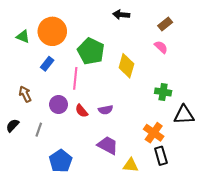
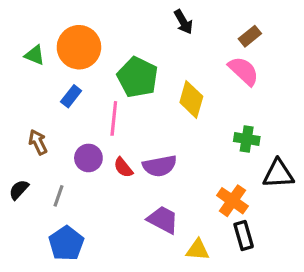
black arrow: (121, 15) -> (183, 22), turned -126
pink semicircle: (161, 47) -> (244, 71), size x1.5
purple semicircle: (106, 110) -> (160, 166), size x1.5
blue pentagon: (61, 161) -> (66, 243), moved

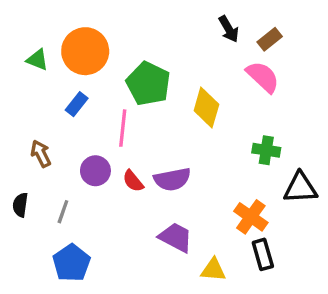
black arrow: (183, 22) -> (229, 29), moved
black semicircle: (19, 190) -> (20, 205), turned -35

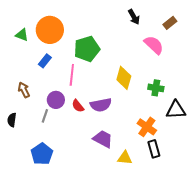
brown rectangle: (270, 39) -> (170, 23), moved
green pentagon: (148, 84) -> (87, 49), turned 30
yellow diamond: (206, 108) -> (124, 78), moved
gray line: (63, 212) -> (45, 116), moved

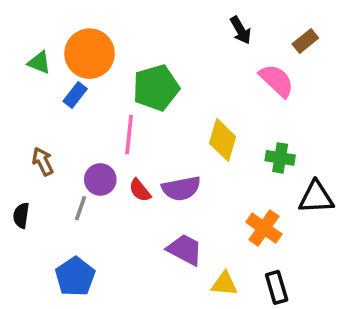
blue rectangle: (45, 61) -> (75, 95), moved
black rectangle: (154, 149) -> (277, 287), moved

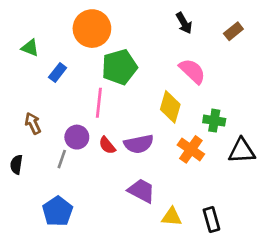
orange circle: (90, 54) -> (92, 29), moved
pink semicircle: (277, 81) -> (192, 71), moved
orange cross: (264, 228) -> (191, 149), moved

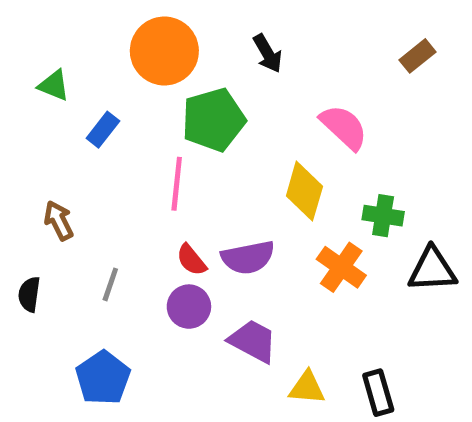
black arrow: (184, 23) -> (268, 53), moved
purple circle: (77, 137) -> (189, 307), moved

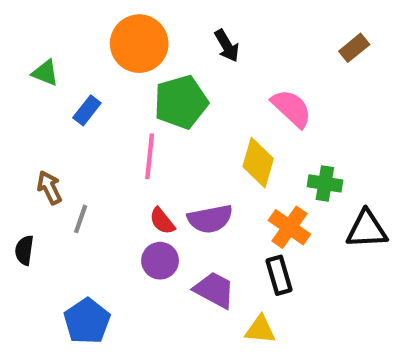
gray line: (110, 284) -> (81, 219), moved
black rectangle: (378, 393) -> (279, 275), moved

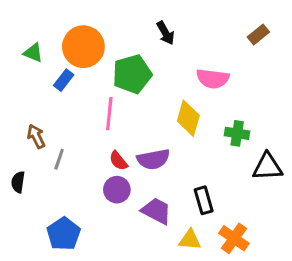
orange circle: (139, 44) -> (83, 47), moved
pink semicircle: (292, 108) -> (213, 79), turned 144
orange cross: (289, 227) -> (234, 238), moved

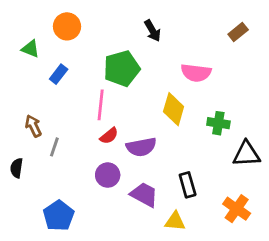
orange circle: (83, 47) -> (67, 26), moved, size x0.7
red semicircle: (118, 161) -> (109, 136), moved, turned -90
orange cross: (234, 238) -> (237, 209), moved

